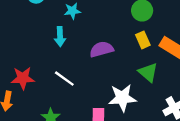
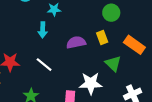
yellow rectangle: (143, 40) -> (102, 38), moved

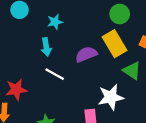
yellow rectangle: (102, 38) -> (114, 44), size x1.6
white line: (44, 65) -> (55, 74), moved

